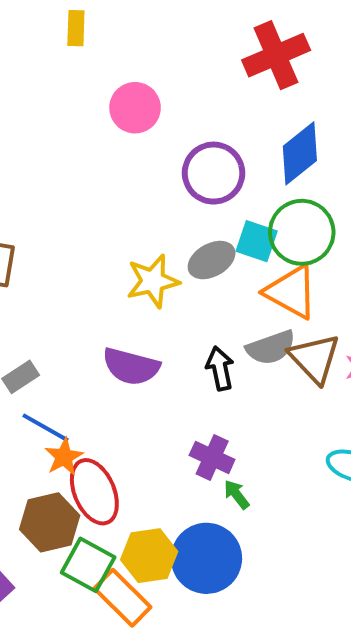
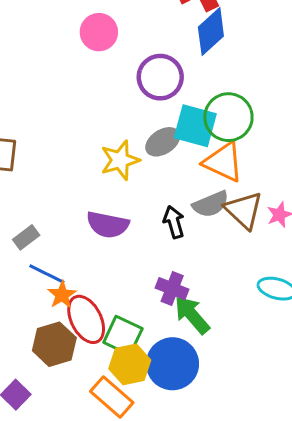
blue diamond: (300, 153) -> (211, 32), moved
cyan square: (257, 241) -> (195, 126), size x1.4
green arrow: (237, 494) -> (192, 315), size x1.8
green square: (88, 565) -> (123, 335), moved

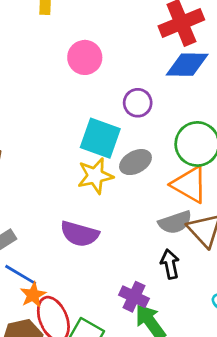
blue diamond: (211, 32) -> (187, 65), turned 39
purple circle: (160, 77) -> (138, 103), size x0.7
cyan square: (195, 126) -> (100, 138), moved
black arrow: (174, 222) -> (170, 264), moved

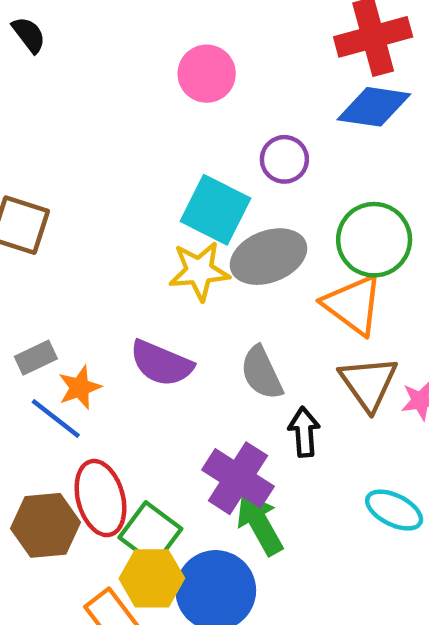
gray ellipse: (135, 162) -> (268, 257), size x1.4
gray semicircle: (175, 222) -> (262, 373), moved, turned 76
orange star: (33, 295) -> (80, 388), moved
purple cross: (134, 297) -> (238, 478), size x1.4

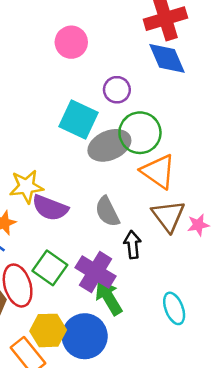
blue diamond: (374, 107) -> (167, 58), turned 60
green circle: (374, 240) -> (140, 133), moved
yellow star: (199, 271) -> (26, 187), moved
cyan ellipse: (394, 510) -> (174, 308), moved, turned 44
green square: (150, 533) -> (50, 268), moved

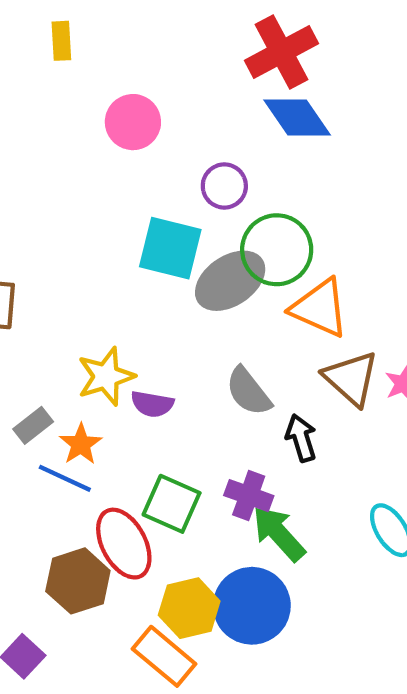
purple semicircle: (50, 208) -> (152, 404), size x0.7
purple cross: (96, 272) -> (249, 496), size x0.7

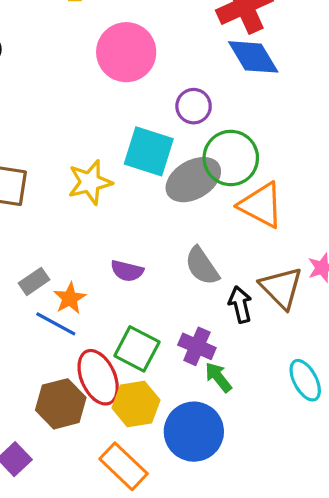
pink circle: (133, 122) -> (126, 52), size x1.4
yellow star: (106, 376) -> (90, 182), moved
brown triangle: (351, 378) -> (281, 288), moved
green arrow: (279, 534) -> (218, 377), size x0.7
yellow hexagon: (189, 608) -> (136, 404), moved

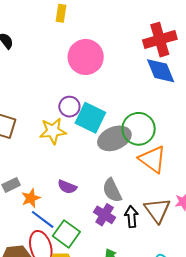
purple circle: (194, 106) -> (69, 107), moved
blue line: (56, 324) -> (43, 219), moved
purple cross: (197, 346) -> (105, 215), moved

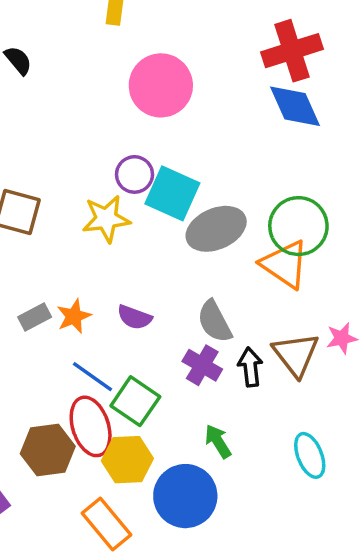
green circle: (139, 129) -> (298, 226), moved
orange star: (31, 198) -> (74, 316), moved

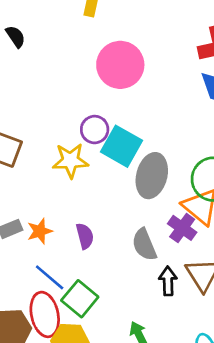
gray ellipse: (216, 229) -> (152, 176), turned -57
purple semicircle: (134, 317) -> (85, 236), turned -130
purple cross: (202, 365) -> (182, 228), moved

